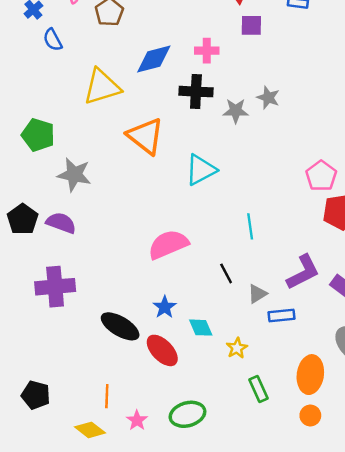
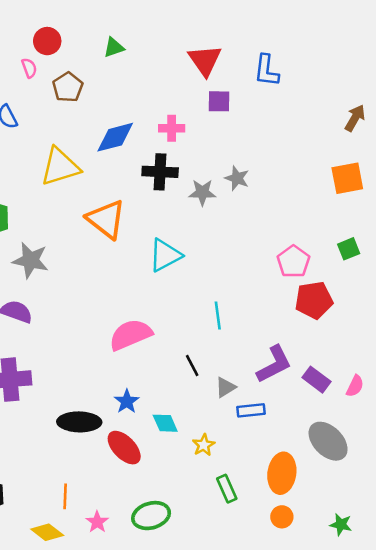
black ellipse: (120, 326) -> (79, 422), turned -30

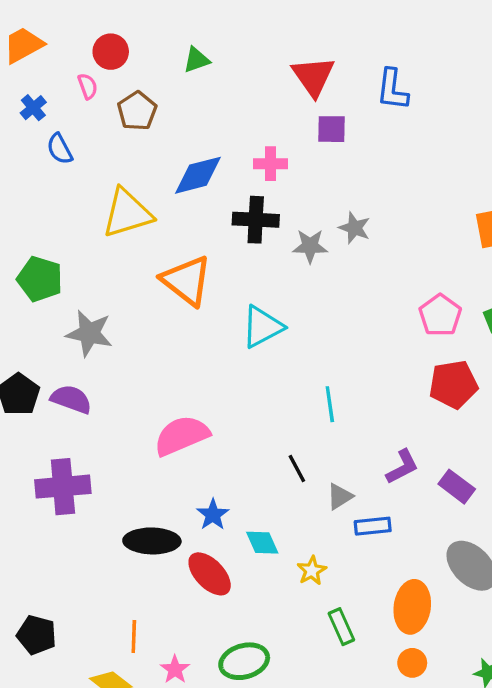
pink pentagon: (293, 262) -> (440, 315), moved
pink semicircle: (131, 335) -> (182, 436), moved
purple L-shape: (274, 364) -> (402, 467), size x0.7

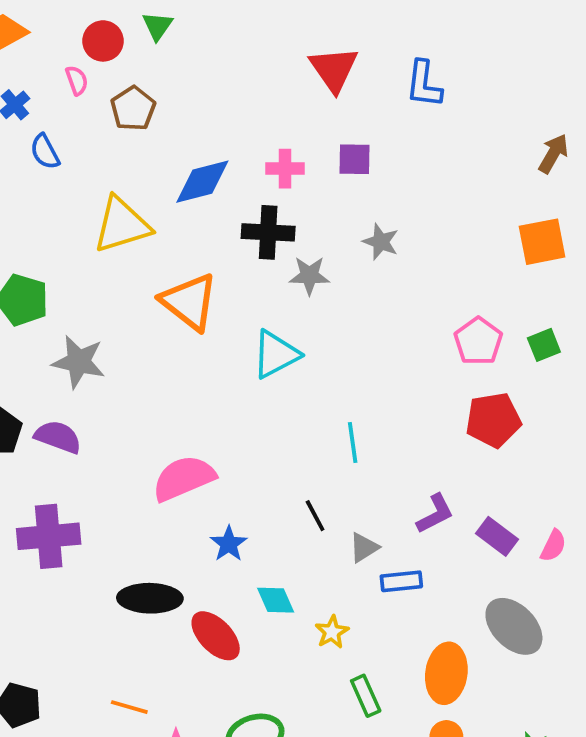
green triangle: (196, 60) -> (157, 26), moved, turned -36
purple square: (331, 129) -> (354, 159), moved
gray star: (310, 246) -> (309, 276), moved
blue star: (213, 515) -> (229, 544), moved
orange line: (134, 637) -> (129, 707), turned -76

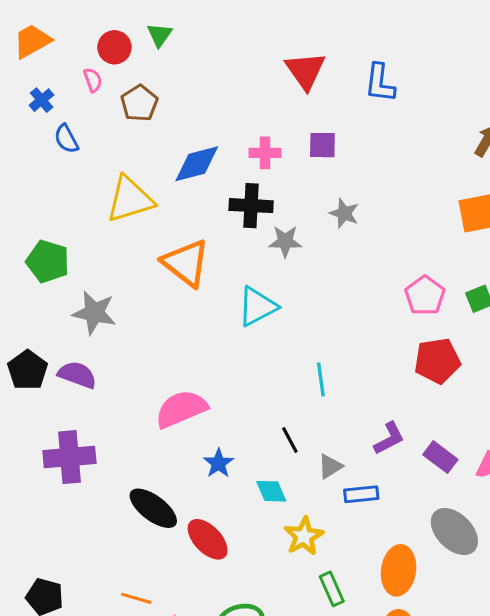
black ellipse: (150, 598) -> (153, 508), turned 36
cyan diamond: (276, 600) -> (271, 491), moved
yellow star: (332, 632) -> (304, 536), size x1.4

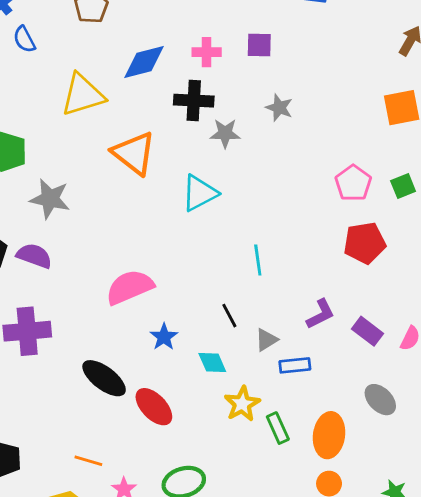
gray ellipse: (454, 532) -> (380, 400), size x0.7
green rectangle: (332, 589) -> (278, 428), moved

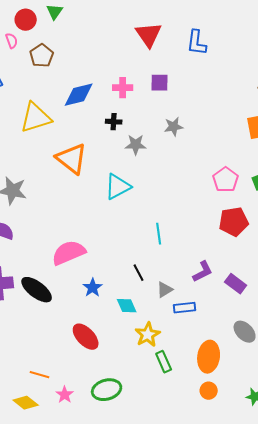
black cross: (194, 101) -> (114, 122), size x0.6
gray star: (279, 108) -> (174, 127), turned -30
black ellipse: (104, 378) -> (37, 290), moved
green rectangle: (278, 428) -> (164, 362), moved

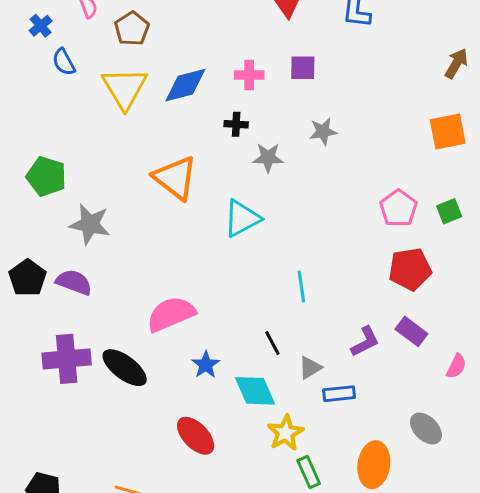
yellow triangle: (36, 118) -> (125, 88), moved, turned -44
purple rectangle: (236, 284) -> (411, 331), moved
cyan diamond: (127, 306) -> (255, 391), size x1.4

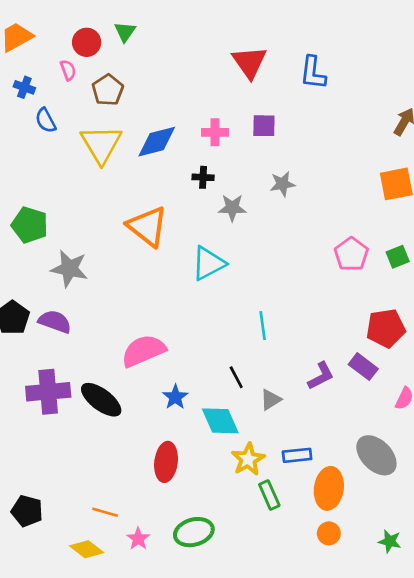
blue cross: (41, 26) -> (24, 87), turned -30
red pentagon: (410, 269) -> (386, 328), moved
blue rectangle: (339, 394) -> (297, 455), moved
gray ellipse: (426, 428) -> (376, 455), size x1.4
red ellipse: (196, 436) -> (166, 462), turned 51

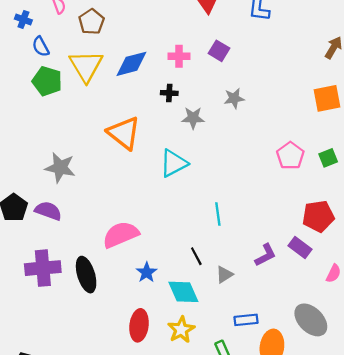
purple square: (264, 126) -> (219, 51), turned 30
green pentagon: (30, 225) -> (47, 81), moved
black ellipse: (101, 400) -> (86, 275), turned 36
yellow star: (248, 459) -> (181, 330), moved

